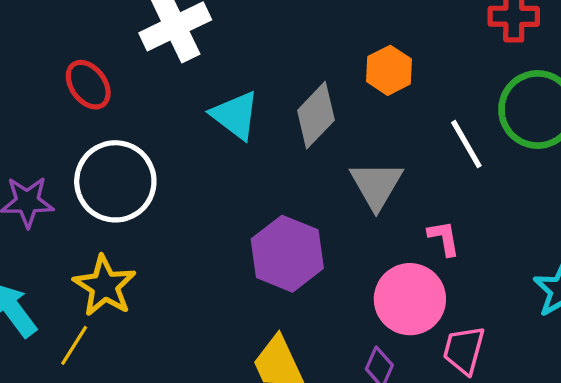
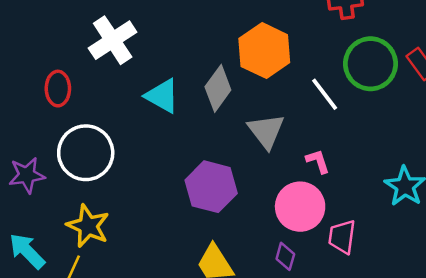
orange hexagon: (389, 70) -> (264, 51), size x1.6
red ellipse: (88, 85) -> (58, 89), turned 44

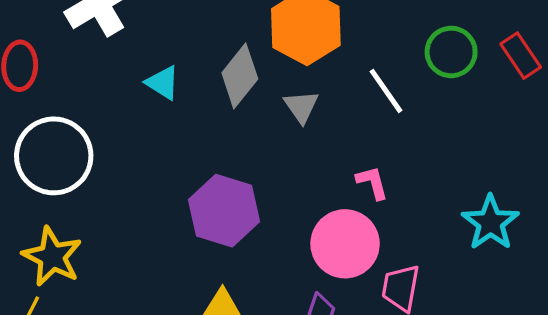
green circle: (371, 64) -> (451, 52), size x0.7
cyan triangle: (162, 96) -> (163, 83), size x0.7
gray triangle: (266, 131) -> (301, 106), moved, size x0.7

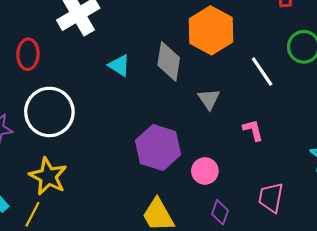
gray diamond: (240, 76) -> (169, 61), turned -30
gray triangle: (301, 106) -> (209, 99), moved
pink circle: (345, 244) -> (205, 171), moved, size x0.6

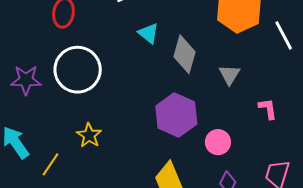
gray diamond: (169, 61) -> (184, 54), moved
white line: (262, 72) -> (284, 35), moved
yellow star: (48, 176) -> (89, 135), moved, size x0.7

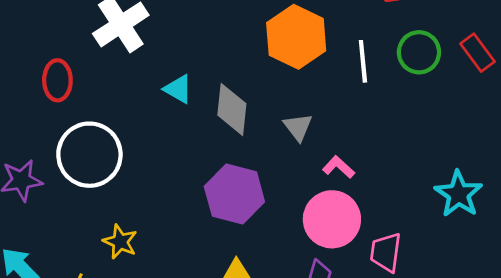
white line: (284, 35) -> (363, 61), turned 32
pink L-shape: (268, 109) -> (339, 167), moved, turned -30
pink circle: (218, 142) -> (332, 219), moved, size x1.6

